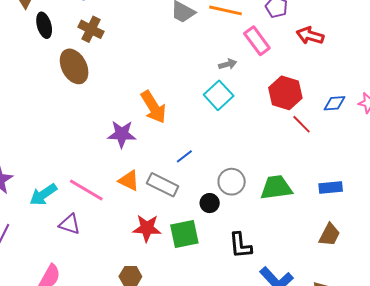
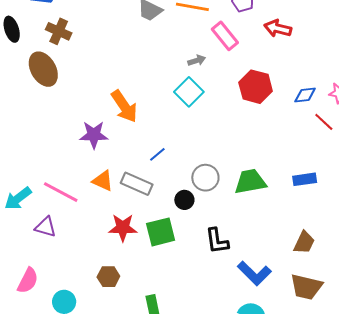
red line: (302, 124) -> (324, 122), moved
brown trapezoid: (330, 235) -> (304, 243), moved

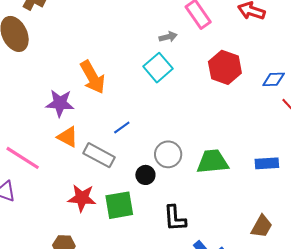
orange triangle: (103, 181) -> (68, 137), moved

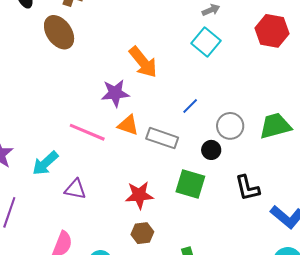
blue line: (122, 128) -> (190, 106), moved
pink line: (23, 158) -> (87, 132), moved
red star: (82, 198) -> (139, 195), moved
green square: (119, 205) -> (190, 184), turned 36

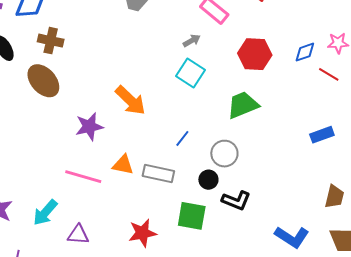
purple star: (115, 93) -> (89, 127), moved
green trapezoid: (275, 126) -> (243, 105), moved
black L-shape: (247, 188) -> (236, 200), moved, turned -48

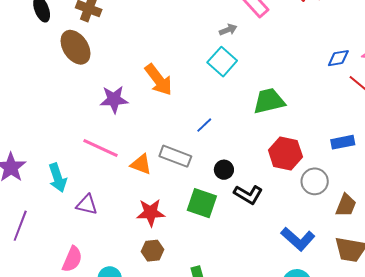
red hexagon: (255, 54) -> (285, 154), moved
gray circle: (224, 154) -> (315, 181), moved
orange triangle: (123, 165) -> (141, 164), moved
cyan arrow: (45, 212) -> (58, 178), turned -68

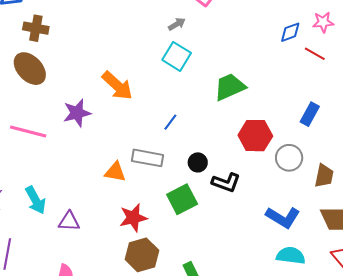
blue rectangle: (343, 142) -> (310, 114), turned -40
pink line: (101, 148) -> (28, 131), moved
green square: (202, 203) -> (182, 199), turned -36
brown hexagon: (153, 251) -> (142, 255), size x1.5

